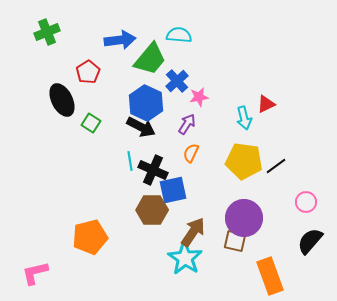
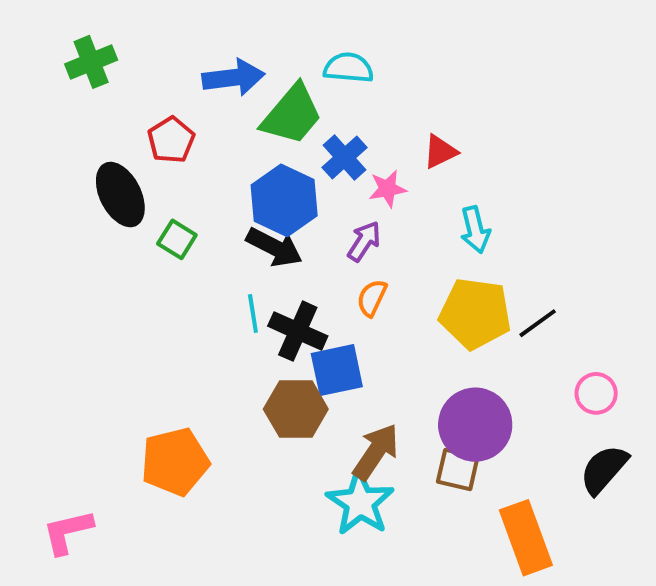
red triangle: (266, 104) -> (440, 152), moved

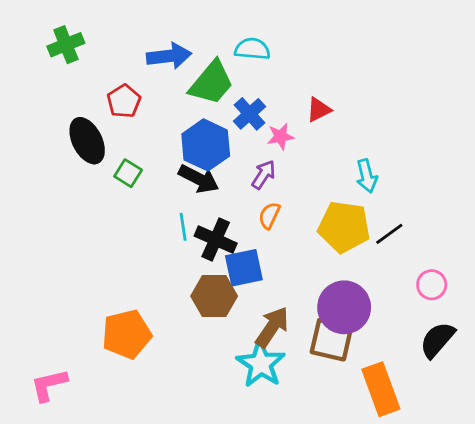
cyan arrow: (475, 230) -> (367, 176), moved
brown square: (458, 469) -> (331, 340), size x1.4

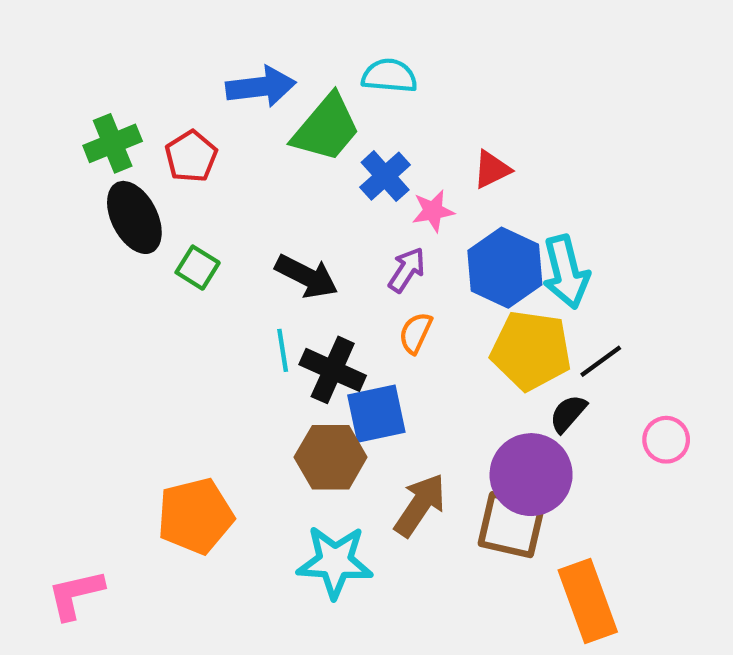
green cross: (66, 45) -> (113, 143), moved
blue hexagon: (206, 145) -> (505, 268), moved
cyan arrow: (367, 176) -> (566, 272), size x1.4
black semicircle: (437, 340) -> (568, 414), moved, size x0.7
cyan star: (261, 364) -> (335, 562), moved, turned -30

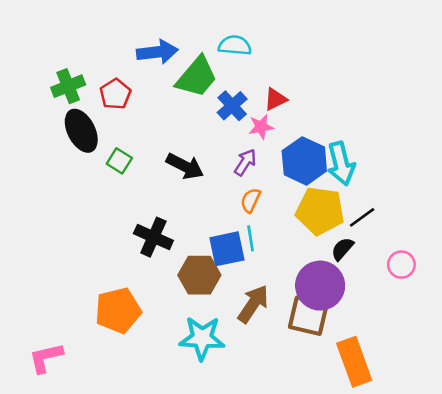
red triangle: (492, 170) -> (275, 99), moved
cyan line: (283, 350) -> (251, 238), moved
black cross: (333, 370) -> (153, 237), moved

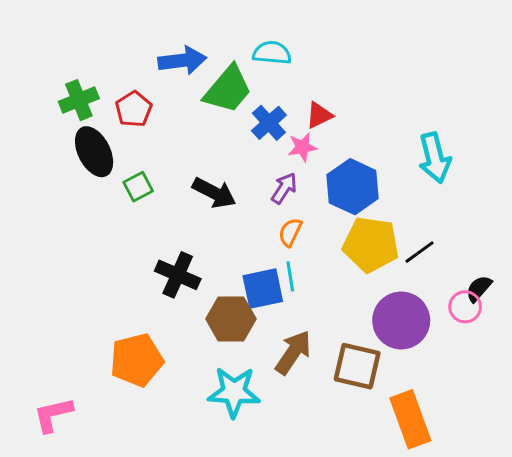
green square: (119, 161) -> (138, 187), turned 30
cyan arrow: (341, 164) -> (435, 158), moved
black semicircle: (342, 249) -> (479, 289), moved
purple circle: (320, 286) -> (401, 320), moved

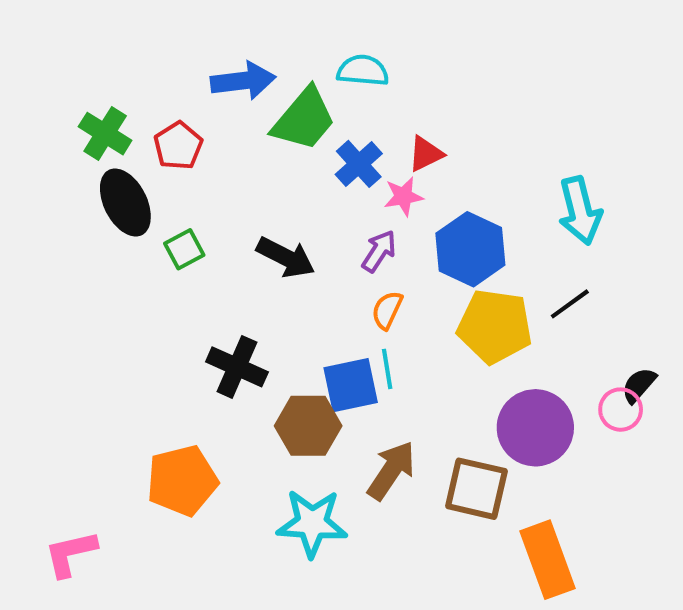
green cross: (79, 100) -> (105, 134), turned -36
black line: (419, 252) -> (570, 304), moved

